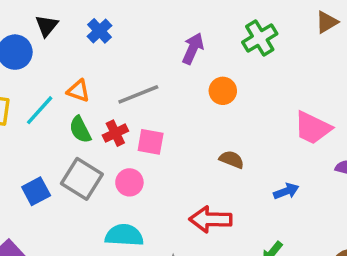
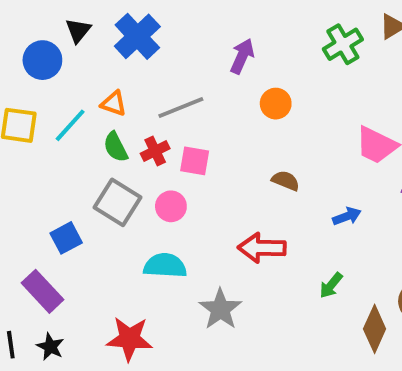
blue cross: (100, 31) -> (137, 36), size x1.6
green cross: (260, 38) -> (343, 44), moved
blue square: (36, 191) -> (66, 238), moved

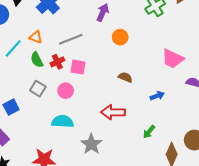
gray square: (118, 202) -> (38, 89), size x0.7

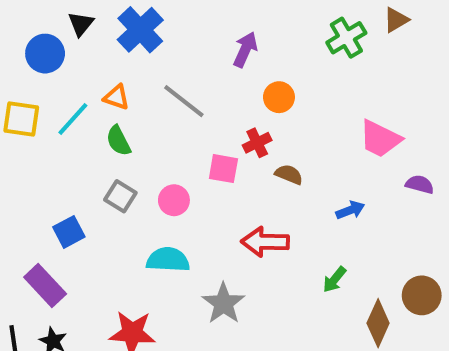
gray line: (71, 39) -> (184, 101), turned 60
red cross: (57, 62) -> (257, 143), moved
pink square: (78, 67) -> (223, 169), moved

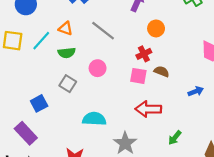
green semicircle: (118, 141) -> (67, 53), turned -70
pink square: (223, 169) -> (138, 76), moved
pink circle: (174, 200) -> (98, 68), moved
green arrow: (334, 280) -> (175, 138), moved

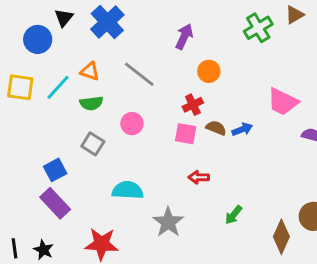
blue arrow: (196, 91) -> (242, 129), moved
red arrow: (148, 109) -> (199, 177), size x0.6
purple rectangle: (26, 133) -> (55, 203), moved

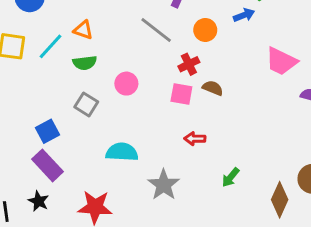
gray line: (139, 74) -> (156, 30), moved
blue arrow: (242, 129) -> (244, 15), moved
black star: (44, 250) -> (39, 201), moved

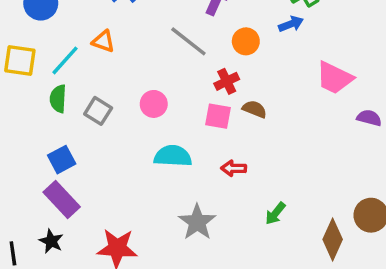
green semicircle: (85, 63) -> (58, 99), moved, turned 100
gray square: (86, 104) -> (98, 111), moved
cyan semicircle: (122, 152) -> (173, 156), moved

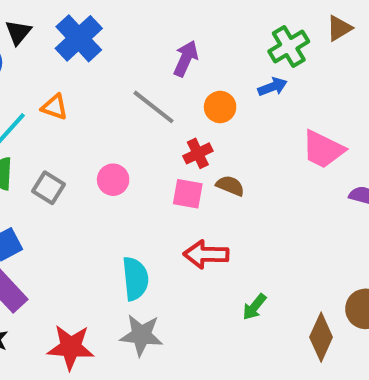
cyan semicircle: (173, 156) -> (135, 279), moved, turned 81
red arrow: (234, 168) -> (206, 254), size x1.5
gray star: (197, 222) -> (141, 335), moved, turned -30

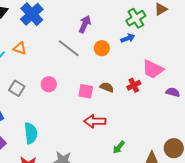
red cross: (198, 153) -> (134, 85), moved
cyan semicircle: (135, 279) -> (31, 133), moved

